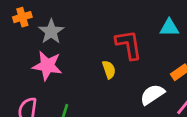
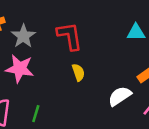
red L-shape: (129, 45) -> (70, 36), moved

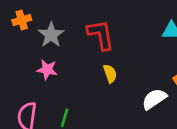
pink star: (20, 69) -> (47, 70), size x0.7

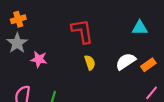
gray star: (51, 35) -> (17, 43), moved
white semicircle: (154, 99) -> (126, 61), moved

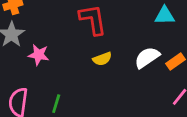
yellow semicircle: (90, 63) -> (102, 59), turned 88

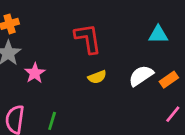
pink star: (39, 55) -> (35, 73), turned 30

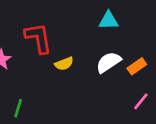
cyan triangle: (158, 35) -> (109, 21), moved
red L-shape: (88, 38) -> (38, 38), moved

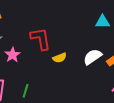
cyan triangle: (109, 21) -> (103, 22), moved

